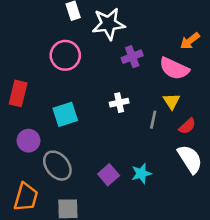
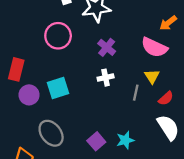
purple cross: (132, 57) -> (107, 47), moved, turned -30
purple circle: (29, 141) -> (29, 95), moved

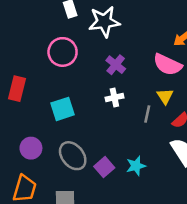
purple circle: (29, 95) -> (31, 148), moved
gray ellipse: (51, 133) -> (73, 156), moved

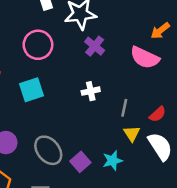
purple cross: (116, 65) -> (95, 46), moved
yellow triangle: (165, 96) -> (132, 134), moved
cyan square: (63, 109) -> (32, 90), moved

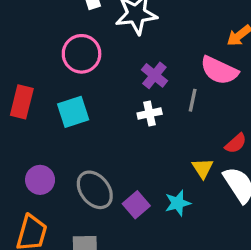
purple cross: (95, 46) -> (154, 75), moved
gray line: (124, 108) -> (193, 100), moved

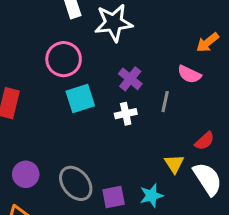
pink semicircle: (219, 70) -> (189, 74), size x0.7
cyan square: (73, 112) -> (80, 99), moved
purple square: (136, 205) -> (114, 197), turned 30

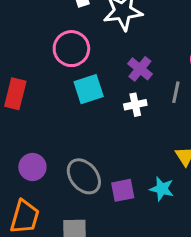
cyan star: (151, 196) -> (162, 189), turned 30

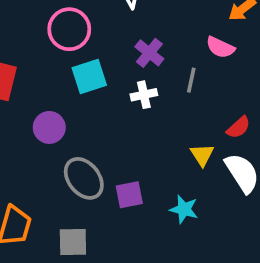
purple circle: (32, 167) -> (49, 127), moved
cyan star: (162, 189) -> (184, 209), moved

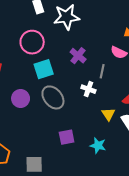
white cross: (144, 95) -> (88, 89), moved, turned 32
gray ellipse: (84, 178) -> (53, 97), moved

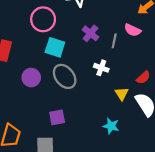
cyan square: (44, 69) -> (55, 47), turned 36
gray line: (102, 71) -> (114, 41), moved
purple square: (67, 137) -> (57, 117), moved

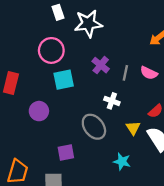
pink semicircle: (133, 30) -> (149, 73), moved
cyan square: (55, 47) -> (64, 80), turned -30
gray ellipse: (65, 76) -> (94, 127), moved

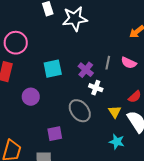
pink circle: (51, 50) -> (16, 43), moved
purple cross: (101, 65) -> (86, 70), moved
cyan star: (122, 162) -> (117, 142), moved

